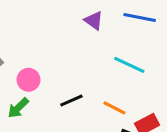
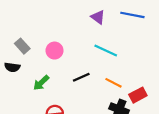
cyan line: (129, 65) -> (106, 51), moved
pink circle: (29, 80) -> (55, 51), moved

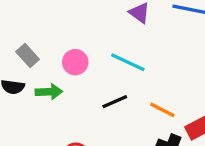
cyan line: (106, 51) -> (128, 62), moved
green arrow: (41, 83) -> (49, 92), moved, turned -138

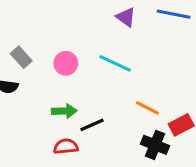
green arrow: (49, 92) -> (64, 111), moved
black line: (115, 102) -> (92, 125), moved

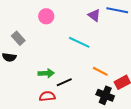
purple triangle: (126, 17) -> (94, 15), moved
pink circle: (66, 63) -> (46, 16), moved

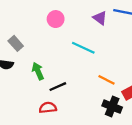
pink circle: (46, 16) -> (56, 19), moved
green arrow: (46, 73) -> (38, 71), moved, turned -112
black line: (64, 82) -> (58, 87), moved

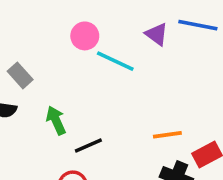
cyan line: (83, 48) -> (115, 61), moved
orange line: (107, 80) -> (167, 135), turned -35

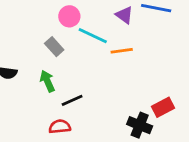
gray rectangle: (20, 75) -> (54, 47), moved
orange line: (167, 135) -> (122, 51), moved

